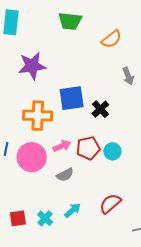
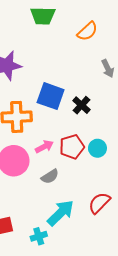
blue square: (72, 98) -> (51, 96), turned 32
cyan arrow: (73, 210) -> (61, 213), size x1.6
cyan cross: (45, 218) -> (39, 236), moved, turned 35

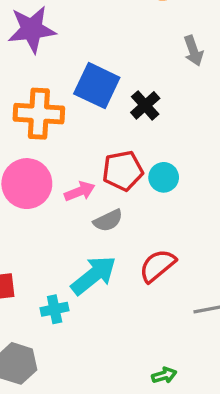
pink arrow: (44, 147) -> (80, 191), moved
gray semicircle: (50, 176) -> (108, 220), moved

